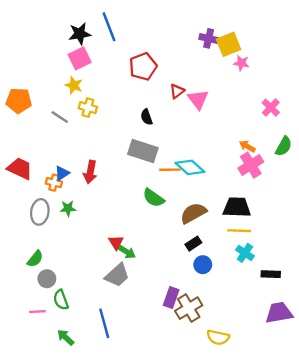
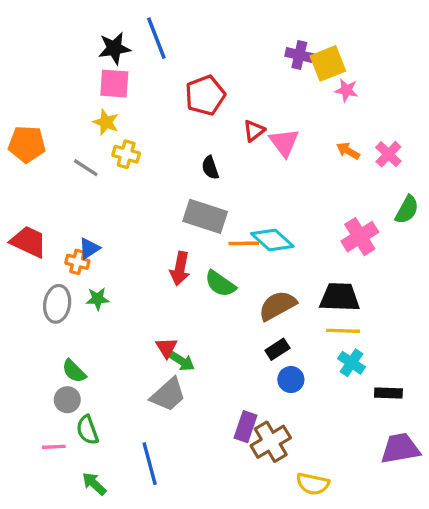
pink square: (80, 58) -> (114, 84), turned 30
orange arrow: (247, 146) -> (348, 151), moved
red arrow: (90, 172) -> (180, 269), moved
green semicircle: (35, 259) -> (74, 371), moved, turned 96

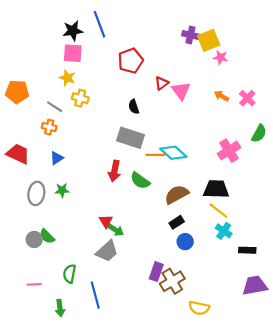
orange cross: (77, 262) -> (49, 127), moved
yellow line: (343, 331) -> (218, 211), turned 36
gray circle: (67, 400) -> (34, 239), moved
green semicircle: (87, 430) -> (70, 274), moved, turned 30
green arrow: (94, 484) -> (60, 308), turned -140

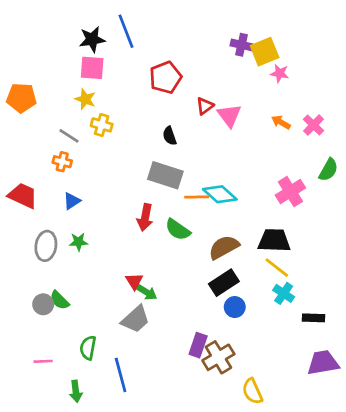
orange pentagon: (17, 92) -> (21, 98), moved
black rectangle: (177, 222) -> (224, 283), size x1.5
yellow semicircle: (199, 308) -> (252, 391), turned 54

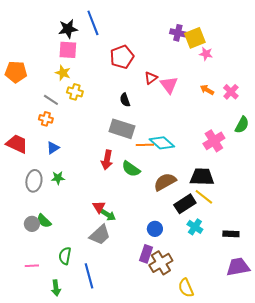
black rectangle: (224, 283) -> (185, 204), moved
cyan cross: (284, 293) -> (195, 227), moved
blue circle: (235, 307) -> (155, 229), moved

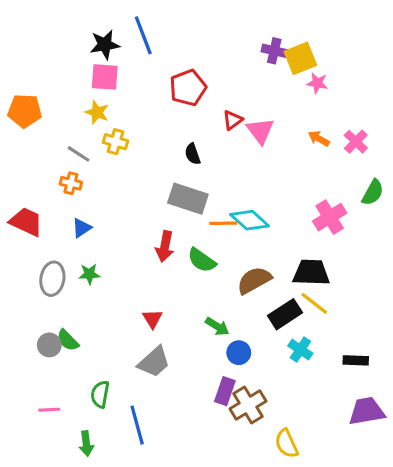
green arrow: (108, 215) -> (217, 326), moved

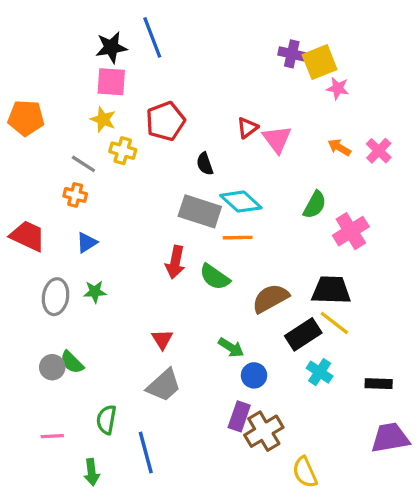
red pentagon: (188, 88) -> (165, 121), moved
green semicircle: (373, 192) -> (315, 205), moved
cyan diamond: (250, 220) -> (241, 202), moved

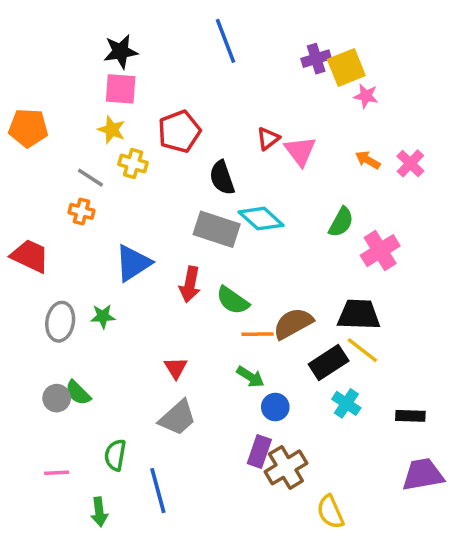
blue line: (152, 37) -> (225, 41), moved
purple cross: (292, 54) -> (316, 59), turned -30
black semicircle: (205, 164) -> (222, 178), size x1.4
orange line: (238, 238) -> (257, 334), moved
blue triangle: (87, 243) -> (133, 263), moved, size x1.6

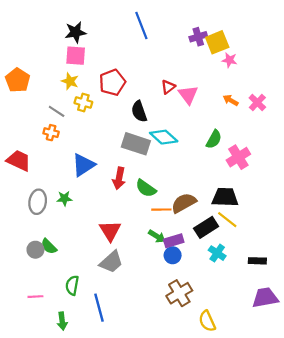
orange pentagon: (28, 128) -> (18, 80), turned 30
red triangle: (176, 368) -> (110, 231), size x1.5
purple rectangle: (259, 451) -> (174, 241), moved, turned 54

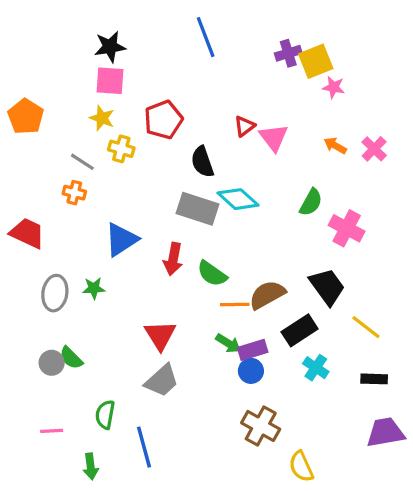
pink cross: (238, 157) -> (347, 228), turned -30
black trapezoid: (225, 197) -> (327, 287), turned 52
yellow line: (227, 220) -> (366, 327), moved
brown cross: (179, 293) -> (261, 426), turned -30

